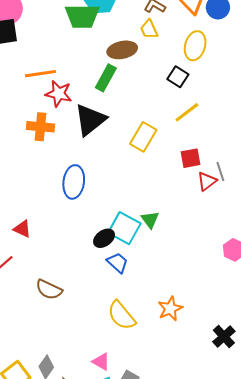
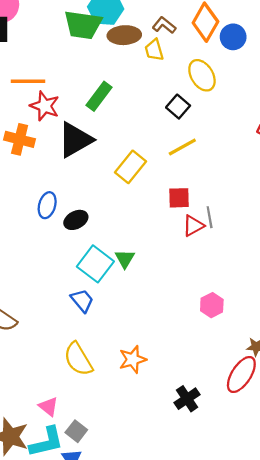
yellow ellipse: (195, 46) -> (202, 75), turned -56
brown ellipse: (122, 50) -> (124, 35), moved
blue ellipse: (74, 182) -> (47, 205), size x0.7
black ellipse: (104, 238) -> (76, 220), moved

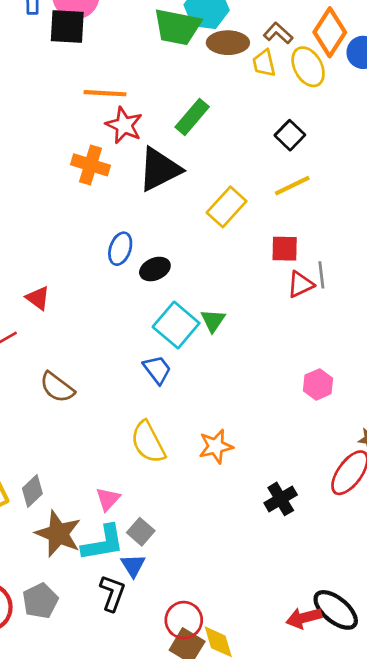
yellow ellipse: (202, 75) -> (308, 67), moved
pink triangle: (48, 407) -> (108, 499), turned 30

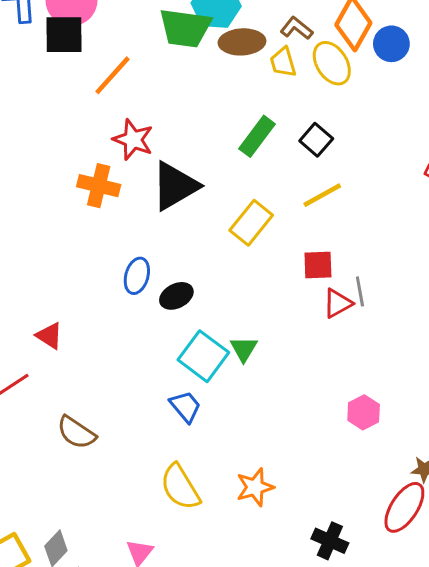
orange line: (105, 93) -> (112, 75), moved, turned -48
green rectangle: (192, 117) -> (257, 136), moved
black cross: (281, 499) -> (330, 541), turned -32

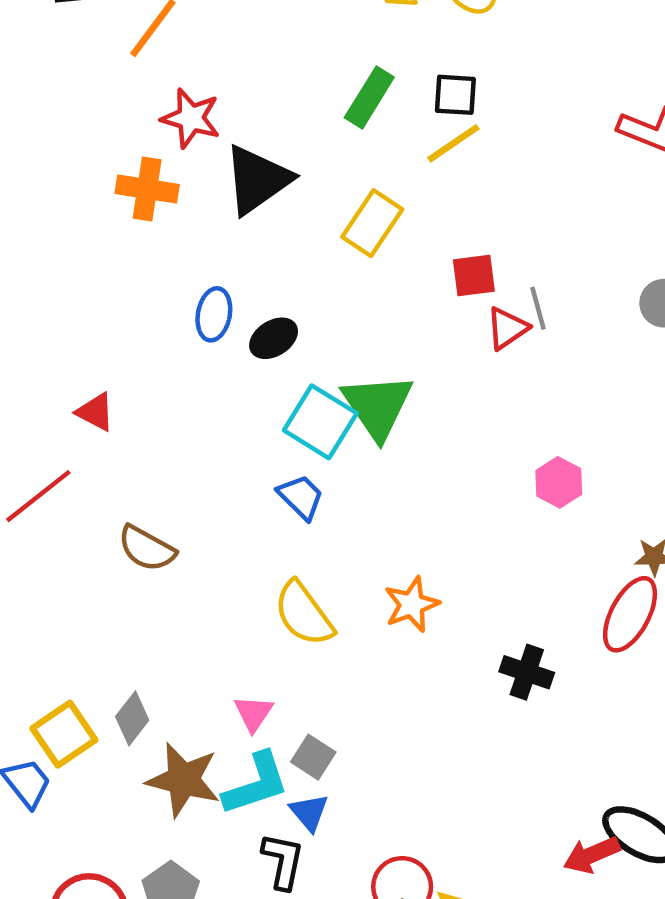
black square: (316, 140) -> (455, 95), turned -32
yellow line: (322, 195) -> (453, 143), moved
green triangle: (244, 349) -> (378, 406), size x1.8

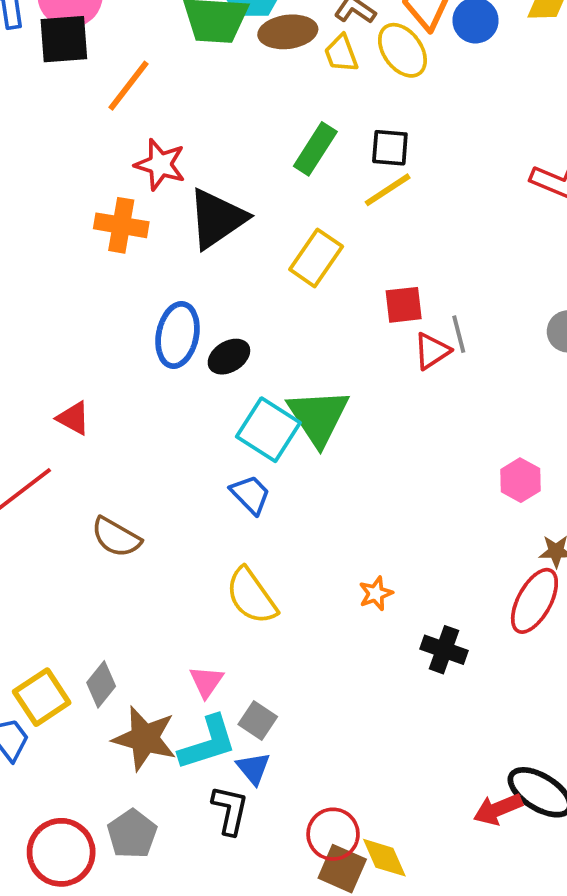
blue ellipse: (214, 314) -> (178, 335), size x1.4
pink hexagon: (559, 482) -> (520, 480), moved
orange star: (412, 604) -> (376, 593), moved, size x0.7

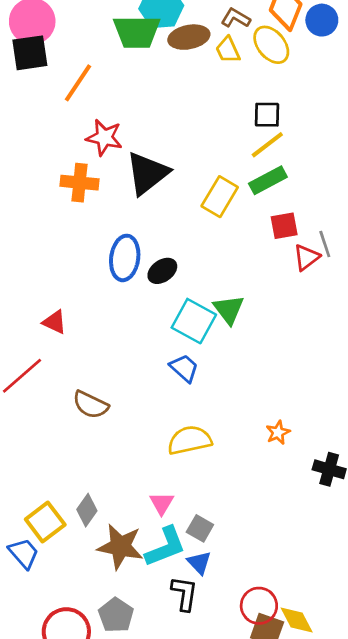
green rectangle: (315, 149) -> (268, 180), moved, turned 33
green triangle: (318, 417) -> (229, 310), size x0.7
yellow semicircle: (251, 596) -> (190, 440), turned 117

